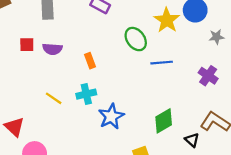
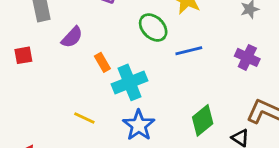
purple semicircle: (52, 49) -> (72, 37), moved, turned -42
cyan cross: (86, 94) -> (130, 82), moved, size x1.4
yellow line: (54, 98) -> (84, 118), moved

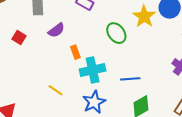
blue line: (189, 51) -> (130, 79), moved
red square: (23, 55) -> (19, 37), turned 32

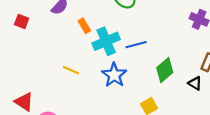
blue line: (130, 79) -> (136, 45), moved

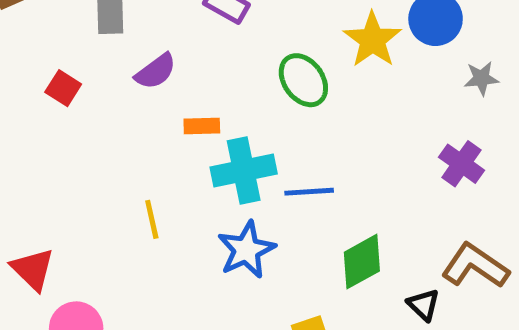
orange rectangle: (84, 26) -> (202, 126), turned -72
yellow line: (71, 70) -> (152, 219), turned 42

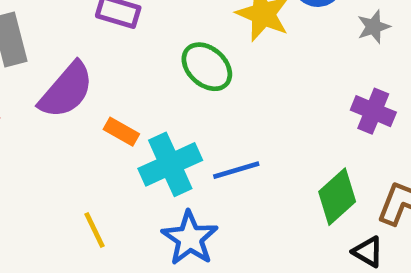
purple semicircle: (156, 71) -> (66, 90), size x1.5
orange rectangle: (202, 126) -> (121, 132), turned 44
green diamond: (362, 262) -> (337, 197), moved

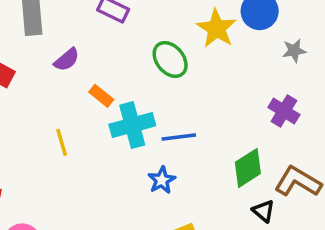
purple semicircle: (66, 90) -> (67, 60), size x0.6
yellow line: (95, 230) -> (62, 142), moved
blue star: (190, 238) -> (162, 180), moved, size x0.7

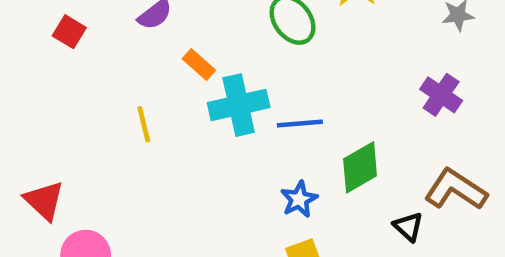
green diamond: (248, 168) -> (360, 167), moved
blue star: (162, 180) -> (299, 199), moved

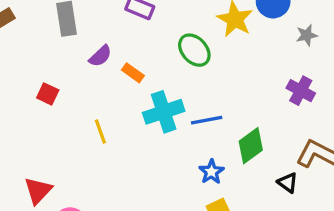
red square: (69, 32) -> (48, 94), moved
orange rectangle: (199, 64) -> (133, 73), moved
red triangle: (44, 201) -> (38, 190), turned 36

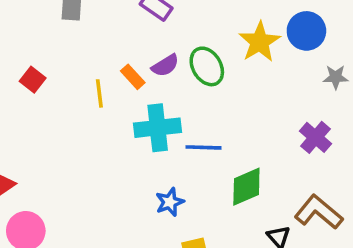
purple semicircle: (100, 56) -> (165, 65), moved
yellow line: (100, 132) -> (99, 93), moved
blue star: (211, 172) -> (170, 202), moved

